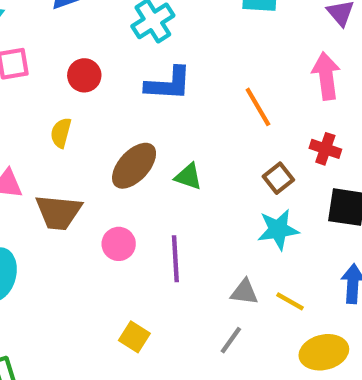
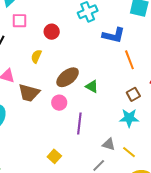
blue L-shape: (168, 84) -> (114, 35), moved
pink circle: (119, 244) -> (59, 103), moved

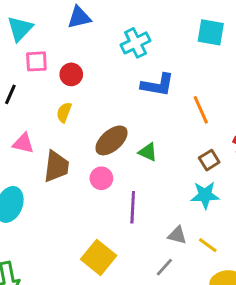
red circle: (52, 32) -> (71, 74), moved
blue L-shape: (114, 35) -> (158, 85), moved
brown trapezoid: (29, 93) -> (56, 166), turned -95
yellow square: (54, 156) -> (99, 257), size x1.6

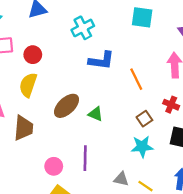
yellow semicircle: (64, 112) -> (28, 85), size x1.5
pink circle: (101, 178) -> (54, 166), moved

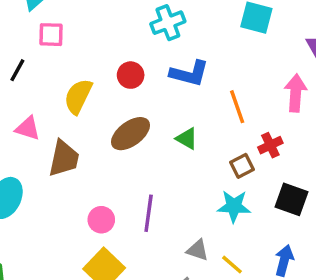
red circle: (33, 55) -> (131, 75), moved
red cross: (171, 105) -> (270, 145), moved, turned 35
green triangle: (96, 114) -> (187, 139), moved

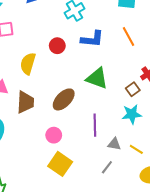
orange line: (237, 107) -> (129, 37), moved
brown ellipse: (131, 134) -> (64, 99), moved
green triangle: (187, 139) -> (97, 78), size x1.6
purple line: (149, 213) -> (95, 125), moved

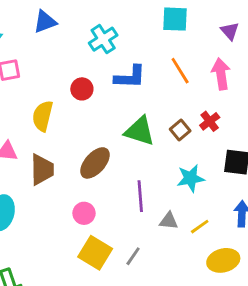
brown square: (133, 89) -> (180, 130), moved
yellow line: (136, 149) -> (200, 227), turned -64
gray line: (107, 167) -> (133, 256), moved

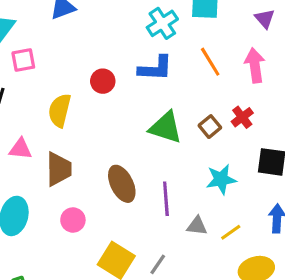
cyan cross: (103, 39) -> (162, 23), moved
brown ellipse: (95, 163) -> (122, 184), moved, turned -68
pink circle: (84, 213) -> (73, 220), moved

